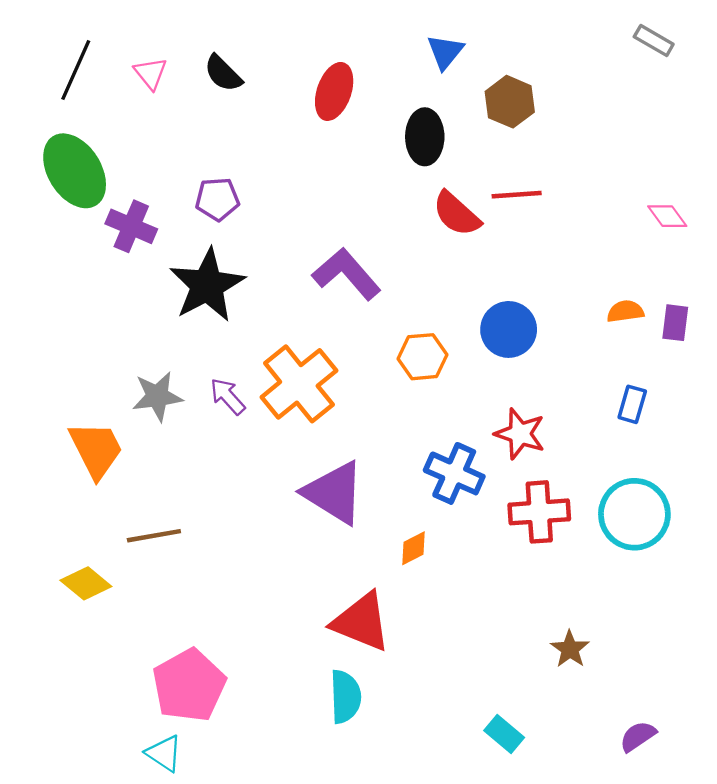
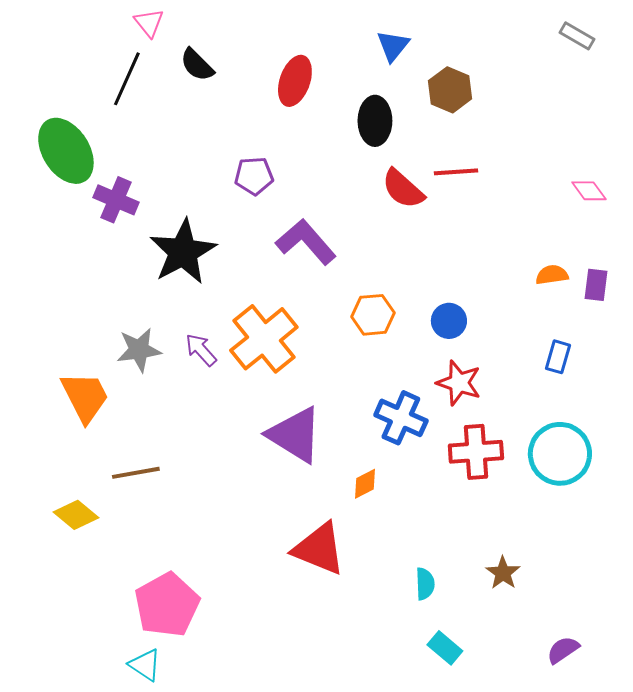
black line: (76, 70) -> (127, 79), moved
pink triangle: (150, 73) -> (149, 23), moved
purple pentagon: (217, 199) -> (254, 176), moved
blue circle: (509, 329) -> (449, 321), moved, size x0.7
cyan semicircle: (345, 697) -> (425, 584), moved, size x0.7

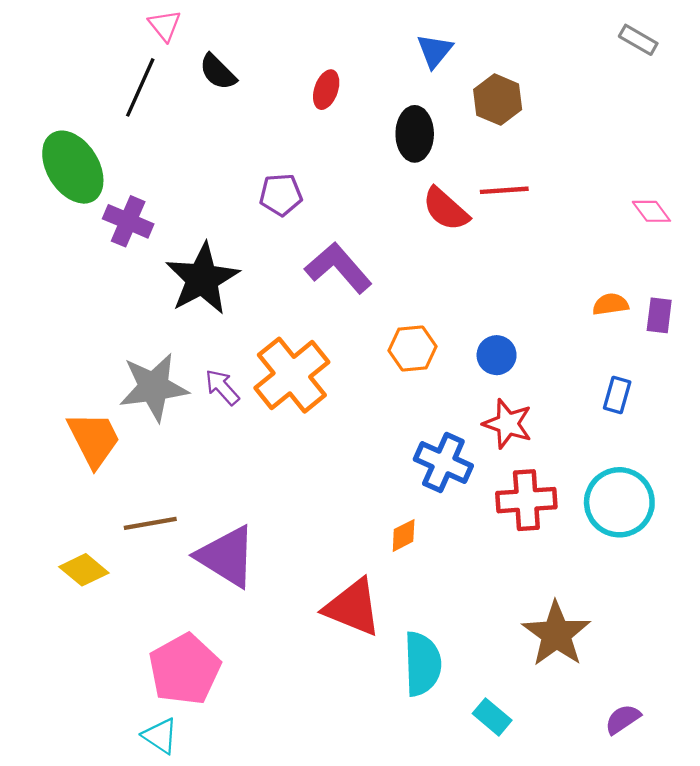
red ellipse: (295, 81) -> (326, 90), size x0.7
gray star: (139, 350) -> (154, 387), size x1.4
purple triangle: (295, 435) -> (227, 557), moved
brown star: (503, 573) -> (556, 634), size x1.8
cyan semicircle: (425, 584) -> (422, 664), moved, size x1.8

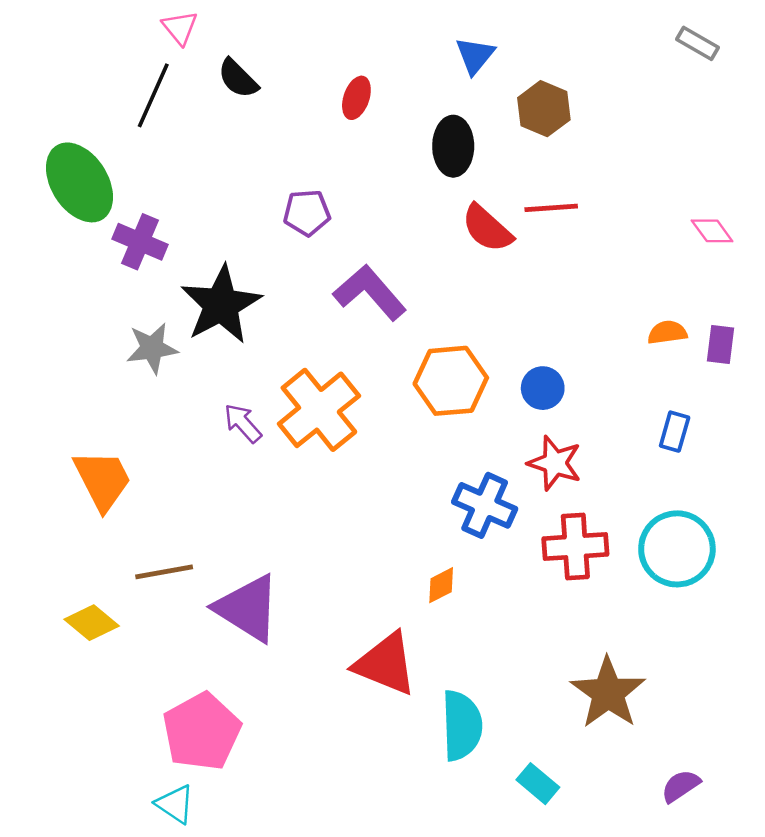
orange hexagon: (412, 349) -> (451, 381), size x1.4
gray star: (154, 387) -> (152, 348), moved, size x0.7

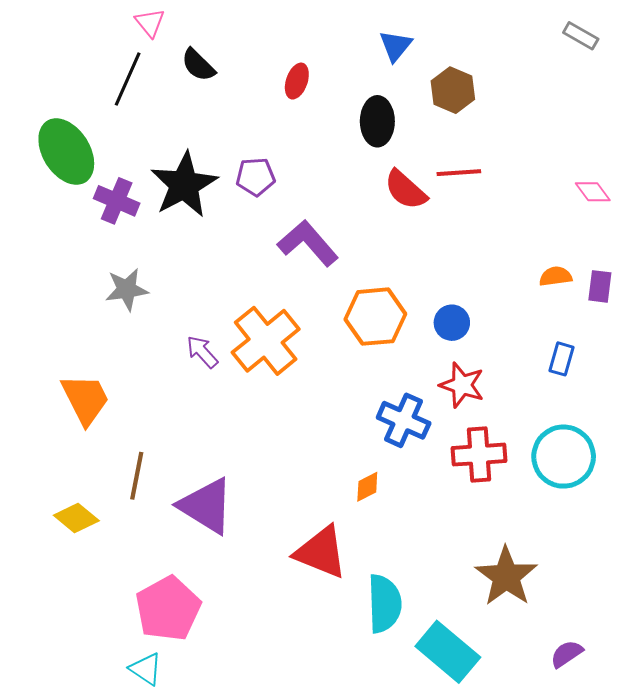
black star: (221, 305) -> (184, 185), moved
brown line: (164, 572) -> (137, 476), turned -69
cyan rectangle: (538, 784) -> (448, 652), size x1.8

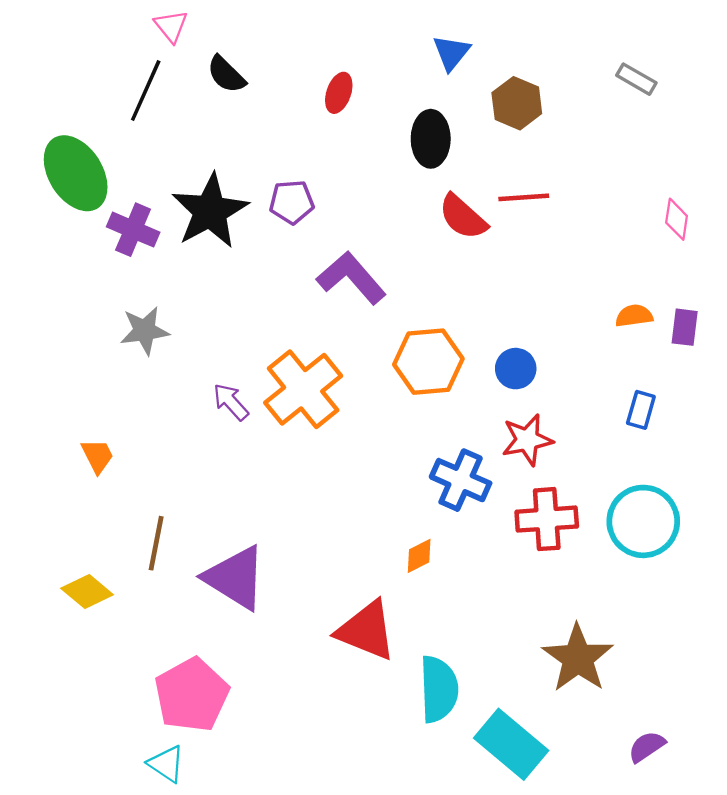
gray rectangle: (581, 36) -> (636, 79), moved
pink diamond: (593, 192) -> (677, 219), turned 45
red star: (462, 385) -> (527, 440), turned -30
orange trapezoid: (85, 399) -> (97, 456), size x0.6

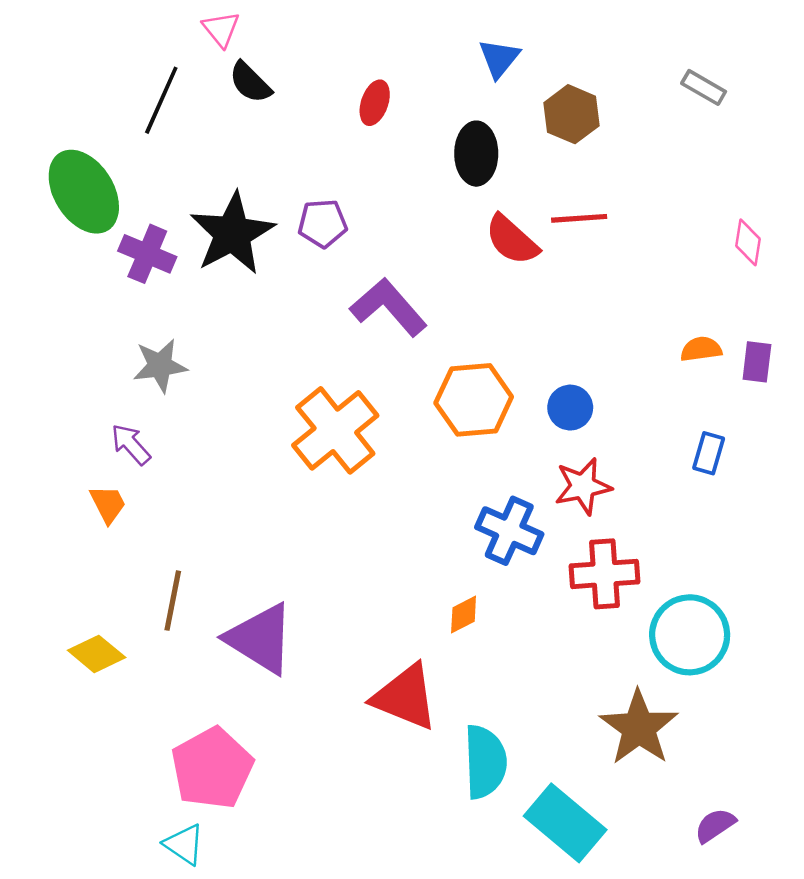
pink triangle: (171, 26) -> (221, 29), moved
purple arrow: (231, 402) -> (131, 444), moved
cyan circle: (643, 521) -> (690, 635), moved

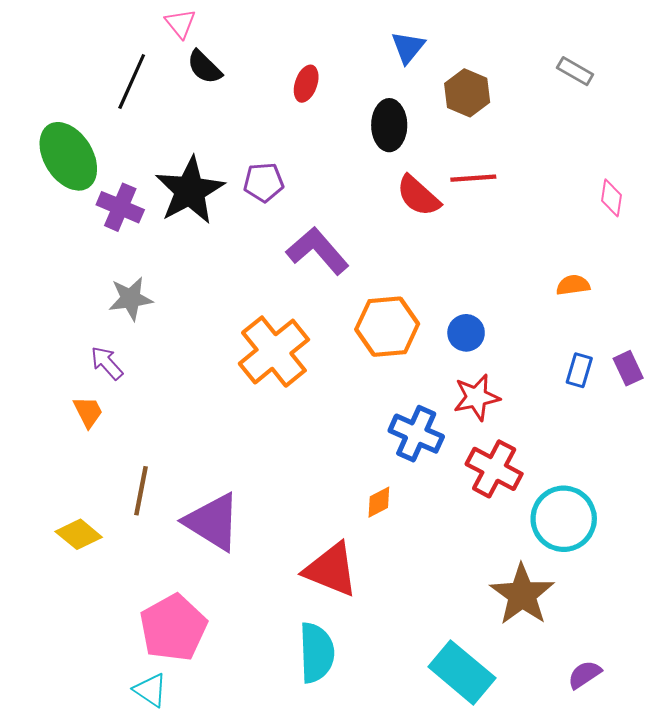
purple rectangle: (757, 362) -> (628, 368), moved, turned -32
red cross: (605, 574) -> (494, 469), turned 32
cyan semicircle: (485, 762) -> (317, 653), moved

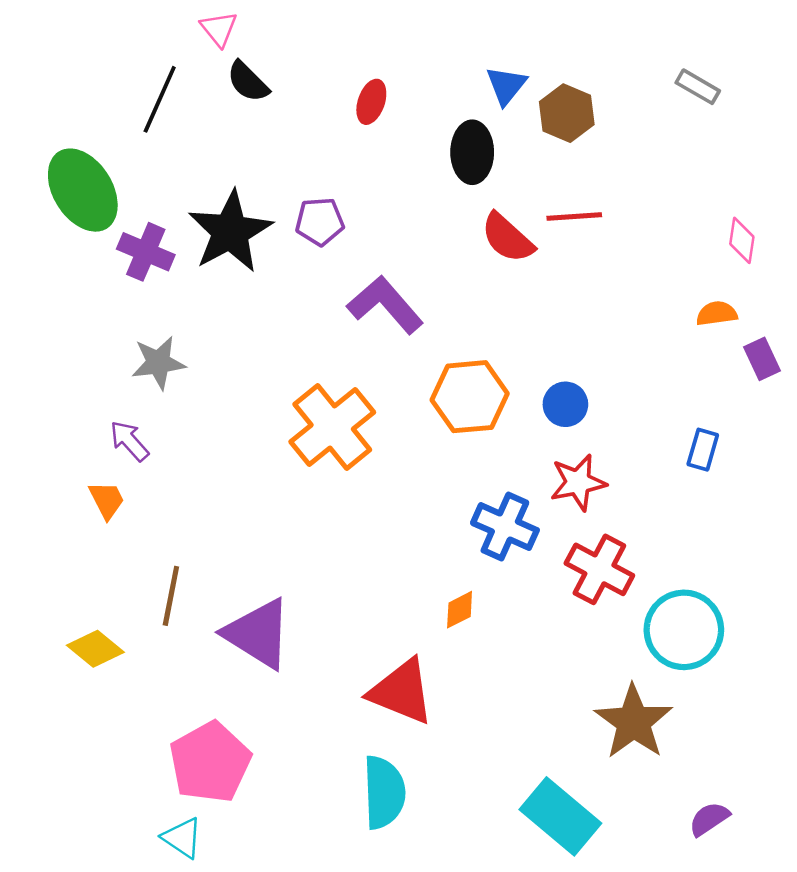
blue triangle: (408, 47) -> (506, 85), moved
orange semicircle: (573, 285) -> (717, 314), moved
purple rectangle: (628, 368) -> (762, 359), moved

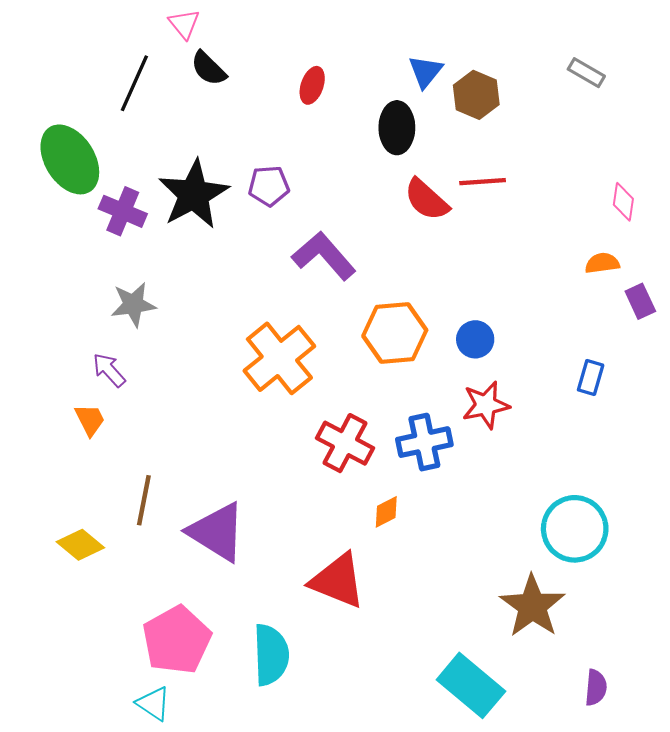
blue cross: (505, 527) -> (424, 442), turned -36
red cross: (599, 569) -> (345, 443), moved
cyan semicircle: (384, 792) -> (271, 655), moved
purple semicircle: (709, 819) -> (596, 688), turned 129

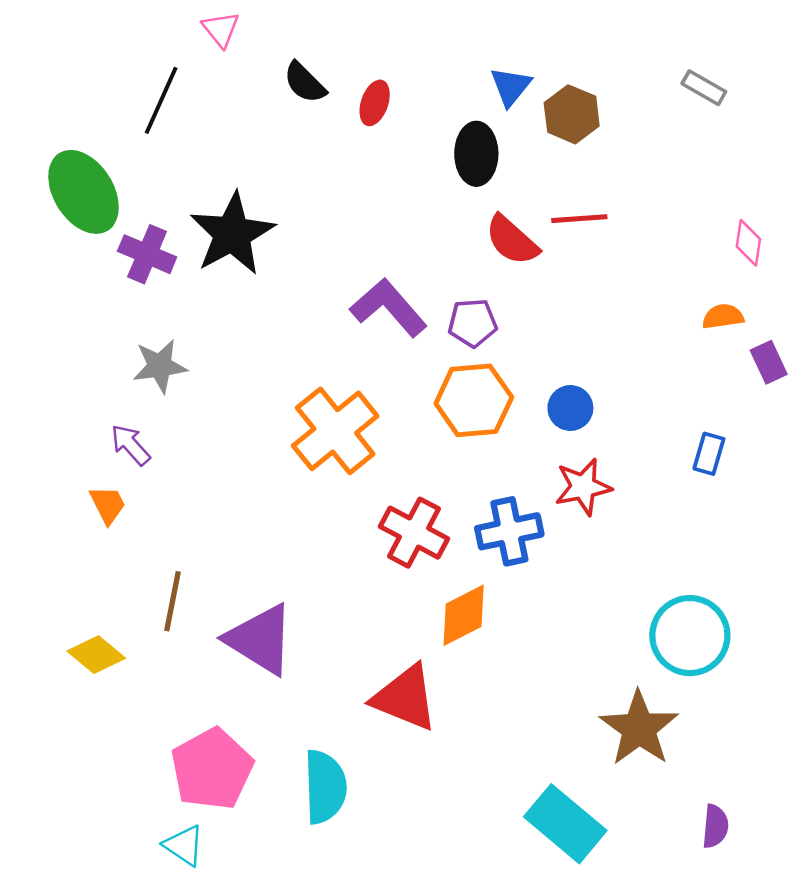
black semicircle: (208, 68) -> (305, 83), moved
purple pentagon: (269, 186) -> (473, 323), moved
orange diamond: (386, 512) -> (464, 615), size x1.6

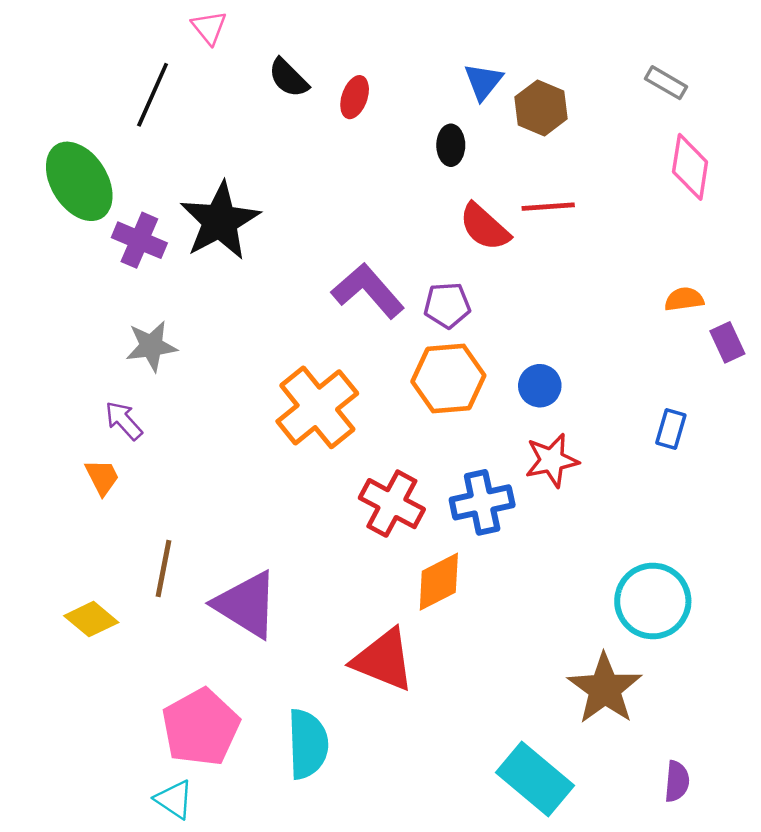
black ellipse: (476, 154) -> (451, 145), size x0.7
pink diamond: (748, 243) -> (690, 167), moved, size x1.5

